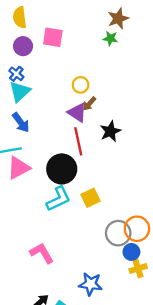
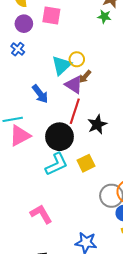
cyan triangle: (20, 92) -> (62, 65), moved
blue arrow: (21, 122) -> (40, 94), moved
black star: (110, 131) -> (97, 124), moved
red line: (78, 141) -> (75, 111), turned 30

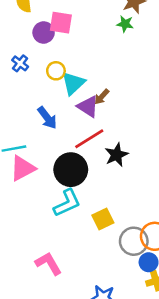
purple circle: (24, 24) -> (44, 32), moved
yellow circle: (77, 59) -> (56, 71), moved
red line: (75, 111) -> (89, 139), turned 40
yellow square: (86, 163) -> (103, 219), moved

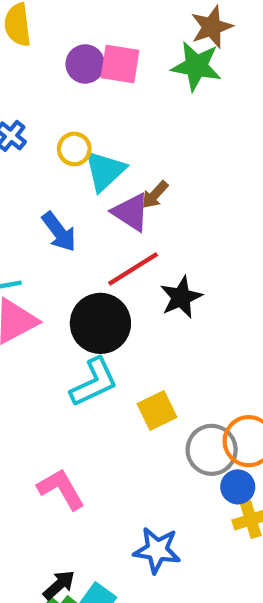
pink square: (61, 23) -> (120, 64), moved
green star: (125, 24) -> (196, 66), size x1.6
purple circle: (44, 32) -> (85, 64), moved

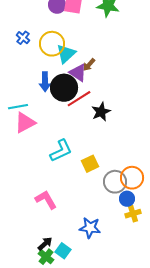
yellow circle: (74, 149) -> (52, 44), size x1.6
blue arrow: (59, 232) -> (45, 82), turned 36
black circle: (100, 323) -> (64, 88), moved

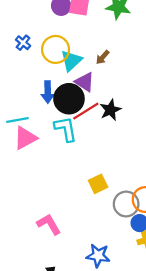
brown arrow: (89, 65) -> (103, 57), moved
black star: (101, 112) -> (110, 110), moved
cyan L-shape: (61, 151) -> (66, 129), moved, turned -75

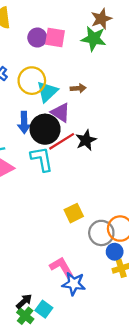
brown arrow: (103, 57) -> (78, 88), turned -136
pink L-shape: (49, 224) -> (62, 267), moved

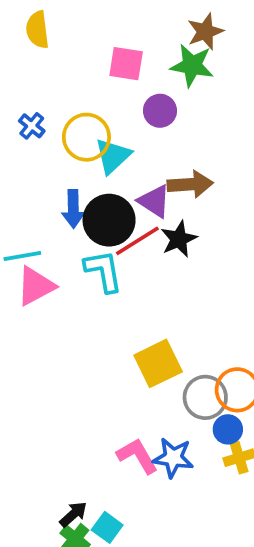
purple circle: (37, 38) -> (160, 111), moved
brown arrow: (78, 88) -> (190, 184), moved, size x1.6
purple triangle: (60, 113) -> (154, 201), moved
yellow square: (74, 213) -> (158, 363), size x1.4
blue star: (74, 284) -> (173, 458), moved

